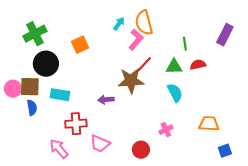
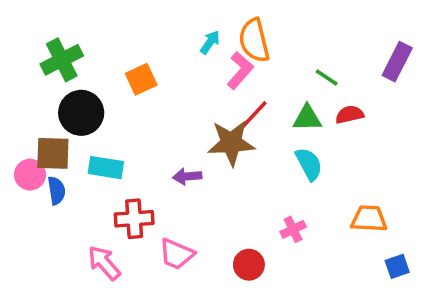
green line: (185, 44) -> (327, 78), turned -48
pink circle: (13, 89) -> (30, 175), moved

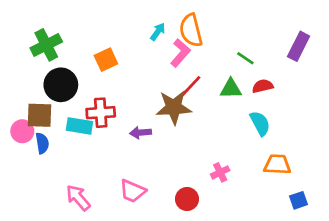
cyan semicircle: (309, 164) -> (260, 123), moved
red cross: (134, 219) -> (101, 113), moved

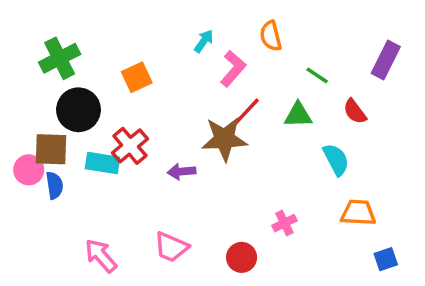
orange semicircle: (191, 30) -> (271, 36), moved, size x0.7
red semicircle: (263, 86) -> (355, 111), moved, turned -114
red cross: (101, 113) -> (130, 146), turned -36

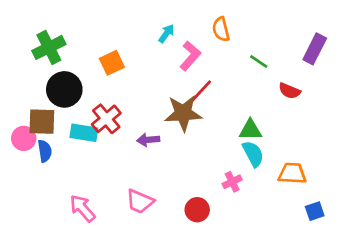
red semicircle: (355, 111) -> (289, 91), turned -30
green triangle: (298, 115) -> (250, 130), moved
cyan semicircle: (336, 160) -> (253, 154), moved

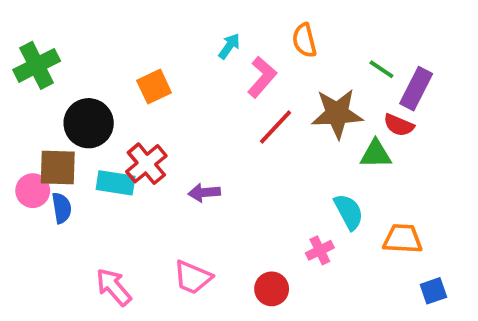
green cross: (49, 47) -> (37, 65), moved
purple rectangle: (315, 49) -> (416, 89), moved
green line: (259, 61) -> (381, 69), moved
brown star: (183, 113) -> (337, 114), moved
green triangle: (250, 130) -> (376, 154), moved

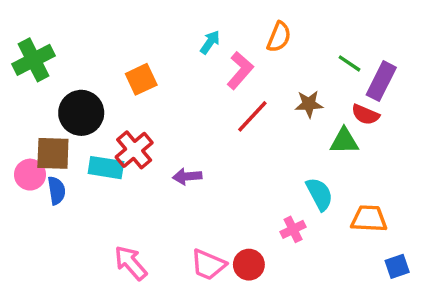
orange semicircle: (304, 40) -> (279, 37), turned -144
brown star: (337, 114) -> (309, 104), size x0.6
pink trapezoid: (193, 277) -> (208, 265), moved
pink arrow: (114, 287) -> (131, 263), moved

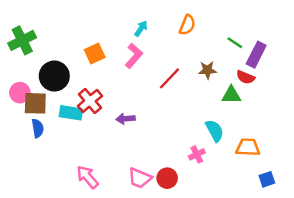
pink L-shape: (240, 70) -> (134, 56), moved
pink circle: (30, 175) -> (20, 93), moved

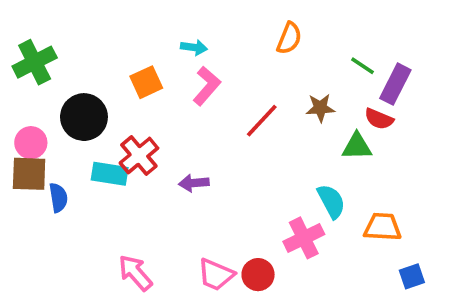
cyan arrow: (141, 29) -> (194, 47), moved, turned 63
brown square: (35, 103) -> (29, 174), moved
pink cross: (197, 154) -> (304, 238), size x1.5

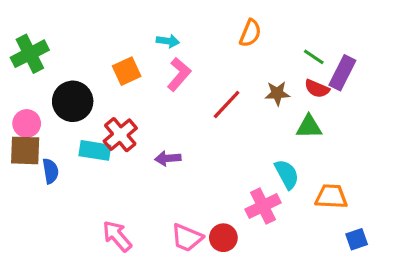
red semicircle: (379, 119) -> (317, 89), moved

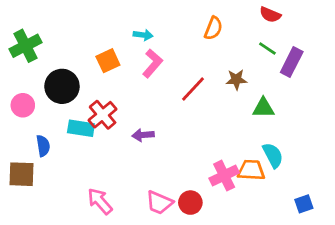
red semicircle: (317, 89) -> (270, 15), moved
brown square: (25, 150) -> (21, 174), moved
cyan semicircle: (287, 174) -> (273, 155), moved
orange trapezoid: (331, 196) -> (251, 170), moved

